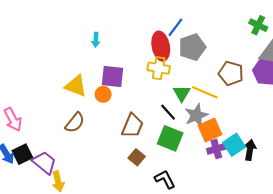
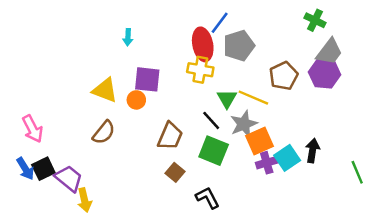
brown pentagon: (231, 73) -> (284, 76), turned 30
black arrow: (250, 150) -> (313, 151), moved

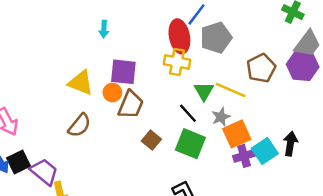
gray star: (244, 124) -> (221, 117), size x0.7
brown trapezoid: (170, 136) -> (131, 105), moved
brown square: (175, 172) -> (151, 140), moved

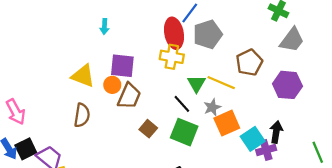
purple hexagon: (303, 66) -> (287, 85), moved
brown semicircle: (79, 125) -> (82, 115), turned -30
purple cross: (244, 156) -> (266, 150), moved

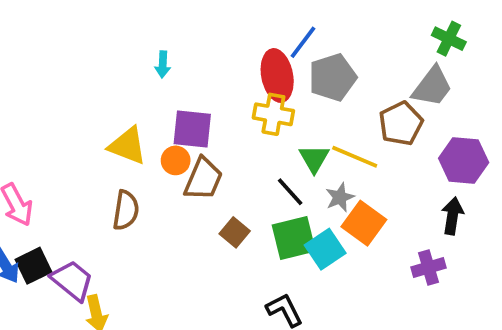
gray trapezoid: (292, 40) -> (432, 87), moved
orange square: (227, 123) -> (364, 223), turned -30
green square: (184, 132) -> (294, 238), turned -36
black arrow: (276, 132) -> (452, 216), moved
cyan square: (253, 139) -> (325, 249), moved

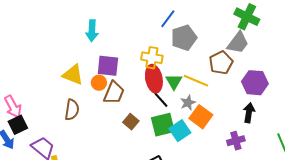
green cross: (449, 39) -> (247, 17), size x1.4
cyan arrow: (163, 64) -> (92, 31), size x1.5
red ellipse: (277, 76) -> (154, 79), moved
black square: (33, 266) -> (18, 125), moved

